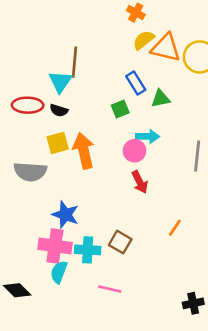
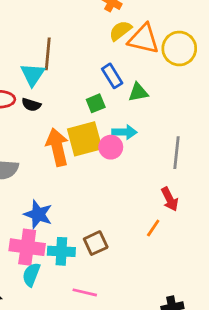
yellow square: (58, 143) -> (85, 139), moved, size x1.5
red arrow: (140, 182) -> (170, 199), moved
brown square: (120, 242) -> (96, 243), turned 35

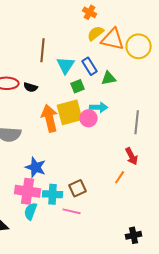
cyan triangle: (33, 75) -> (66, 65), moved
pink line: (85, 292) -> (72, 211), moved

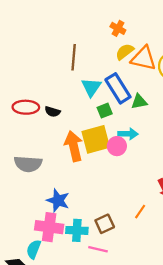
brown line: (43, 50) -> (74, 57), moved
blue rectangle: (90, 66) -> (118, 88), size x1.5
orange line: (120, 177) -> (140, 212), moved
cyan semicircle: (31, 211) -> (34, 249), moved

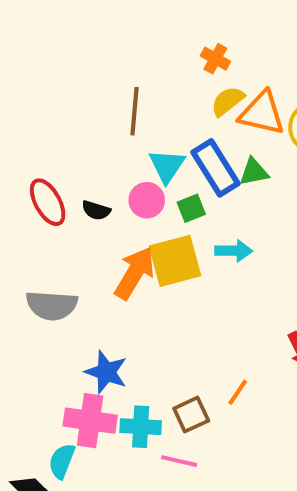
green triangle: (139, 102) -> (254, 172), moved
red ellipse: (26, 107) -> (48, 202), turned 60
orange arrow: (74, 146) -> (135, 273), turned 44
pink circle: (117, 146) -> (147, 200), moved
orange line: (140, 212) -> (238, 392), moved

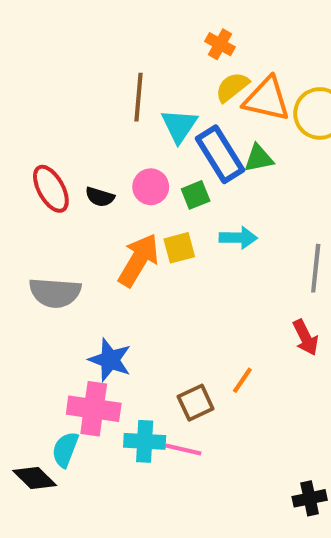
cyan triangle: (167, 166) -> (179, 126), moved
yellow square: (175, 261) -> (179, 248), size x0.6
cyan cross: (141, 427) -> (145, 441), moved

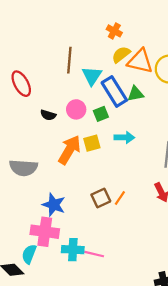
red ellipse: (51, 189) -> (21, 84), moved
orange line: (242, 380) -> (120, 198), moved
brown square: (196, 403) -> (101, 198), moved

